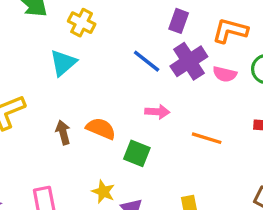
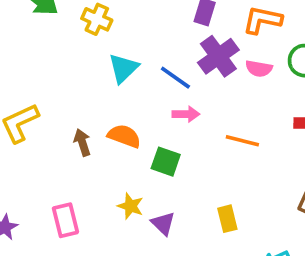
blue line: (147, 61) -> (175, 78), moved
cyan triangle: (63, 63) -> (123, 68), moved

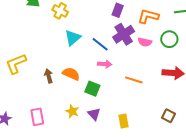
purple triangle: (163, 223) -> (94, 114), moved

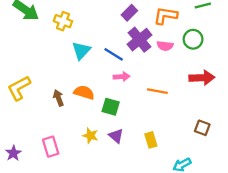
purple rectangle: (118, 10) -> (129, 13), turned 32

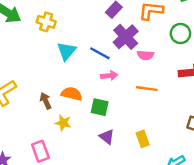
pink semicircle: (165, 46) -> (145, 55), moved
yellow star: (90, 136) -> (63, 123), moved

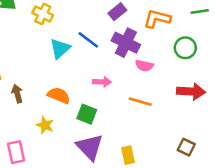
purple cross: (126, 37) -> (126, 43), turned -30
blue line: (100, 53) -> (88, 40), moved
brown arrow: (46, 101) -> (17, 94), moved
purple triangle: (107, 137) -> (90, 147), size x1.6

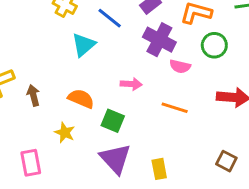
blue line: (88, 40) -> (110, 18), moved
green circle: (185, 48) -> (214, 45), moved

